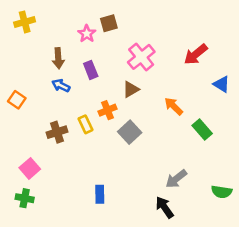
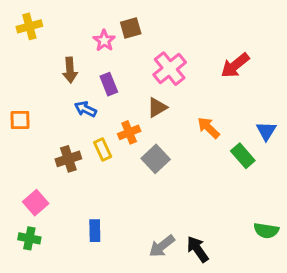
blue triangle: (222, 84) -> (266, 131), moved, turned 30
blue arrow: (61, 85) -> (85, 109), moved
orange square: (17, 100) -> (20, 120), turned -36
gray arrow: (176, 179) -> (162, 246), moved
blue rectangle: (100, 194) -> (95, 231), moved

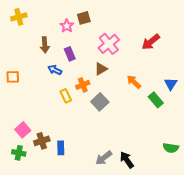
brown cross: (68, 159) -> (42, 141), moved

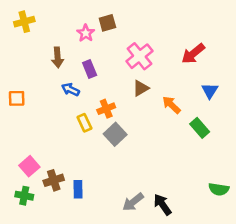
brown triangle: (101, 69) -> (141, 88), moved
blue triangle: (171, 84) -> (210, 91), moved
gray square: (100, 102) -> (115, 134), moved

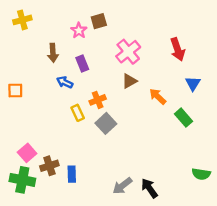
red arrow: (193, 54) -> (178, 49), turned -70
green cross: (24, 196) -> (22, 180), size x1.5

